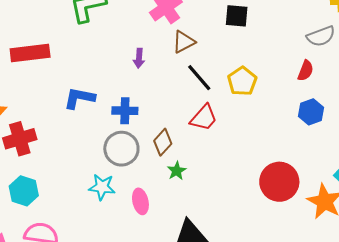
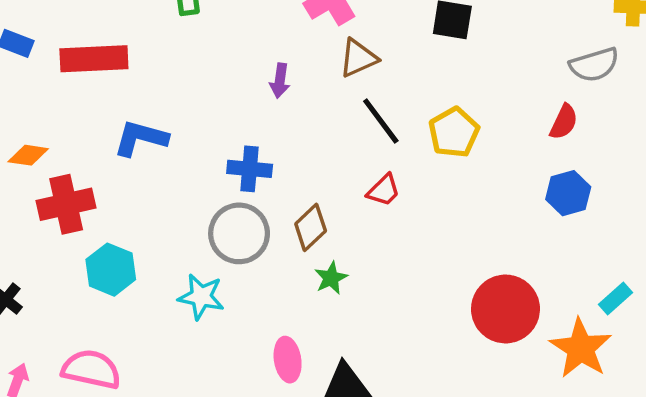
blue L-shape: (79, 98) -> (141, 138), moved
red trapezoid: (204, 118) -> (384, 190), size x0.7
cyan hexagon: (24, 191) -> (111, 270), moved
pink ellipse: (140, 201) -> (288, 360), moved

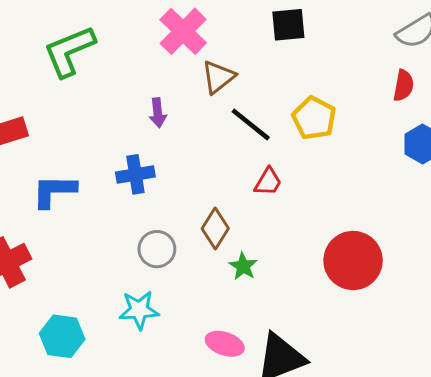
blue cross: (250, 169) -> (135, 174), moved
gray circle: (239, 233) -> (157, 249), size x0.7
cyan hexagon: (111, 270) -> (62, 336), moved
red circle: (505, 309) -> (353, 260), moved
pink ellipse: (288, 360) -> (225, 344), turned -48

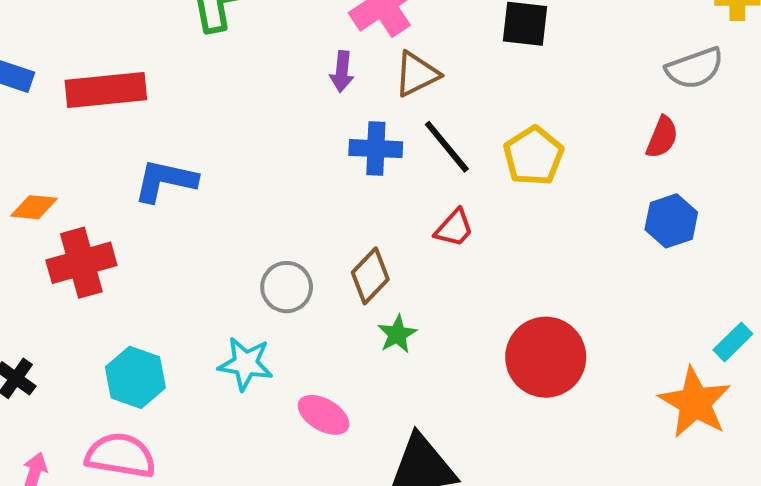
purple arrow: (158, 113) -> (342, 72), moved
blue cross: (135, 174) -> (376, 149), moved
pink ellipse: (225, 344) -> (324, 415), moved

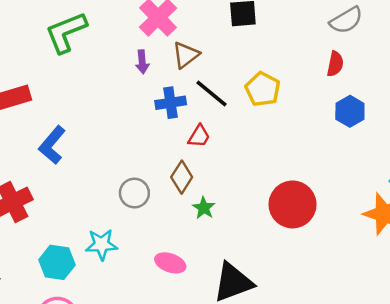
blue L-shape: (165, 181) -> (52, 145), turned -51
red trapezoid: (454, 228) -> (199, 136), moved
cyan star: (246, 364) -> (102, 244), moved

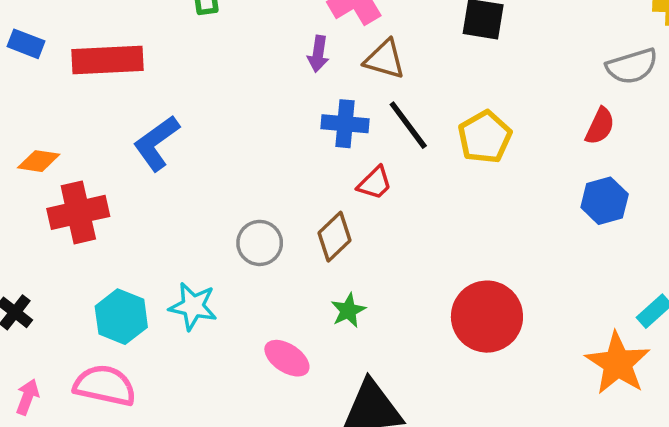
brown triangle: (186, 55) -> (385, 59), turned 40
green star: (204, 208) -> (348, 311), moved

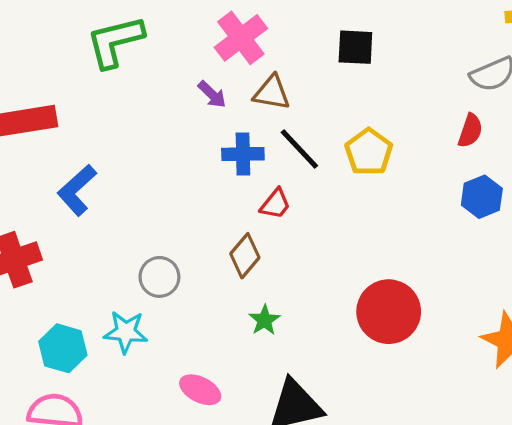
purple arrow: (318, 54) -> (212, 94), turned -48
gray circle: (260, 243) -> (159, 277), moved
pink ellipse: (287, 358) -> (200, 390), moved

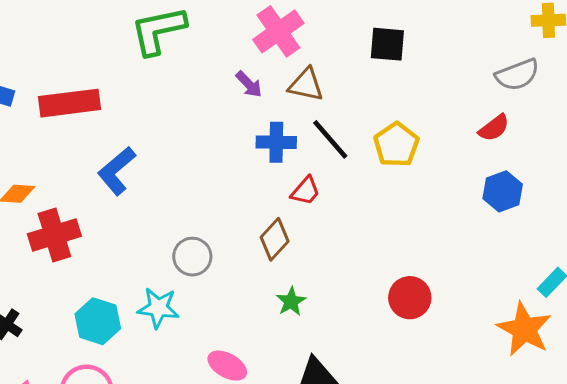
red semicircle: (470, 131) -> (494, 128), turned 32
red circle: (389, 312) -> (410, 298), size x0.7

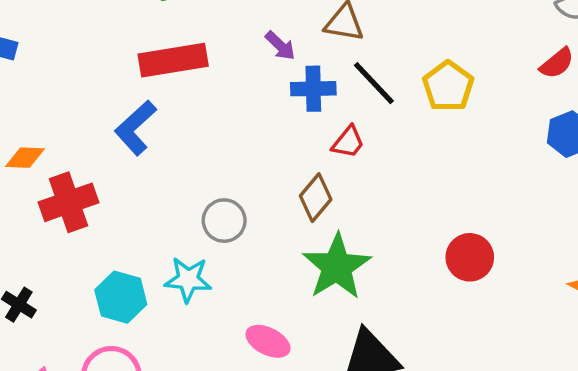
purple arrow: (249, 84) -> (280, 46), moved
red rectangle: (70, 103) -> (173, 60), moved
green star: (291, 301) -> (337, 267), size x2.0

